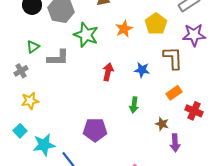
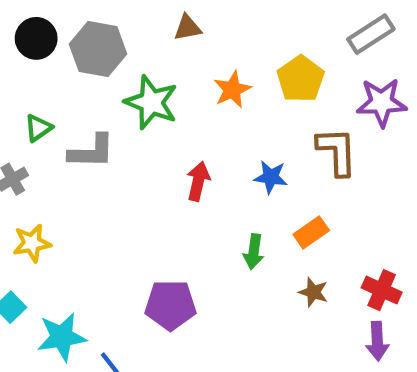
orange rectangle: (174, 93) -> (311, 232), moved
red cross: (194, 111) -> (382, 290), moved
purple arrow: (175, 143) -> (377, 341), moved

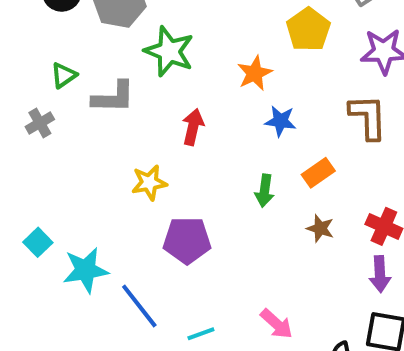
orange star: (232, 90) -> (255, 73), moved
brown L-shape: (337, 151) -> (368, 117), moved
red arrow: (198, 181) -> (193, 127), moved
yellow star: (32, 243) -> (149, 183), moved

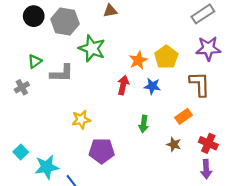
yellow pentagon: (308, 30) -> (166, 57), moved
red arrow: (193, 127) -> (123, 85), moved
orange rectangle: (318, 173) -> (184, 116), moved

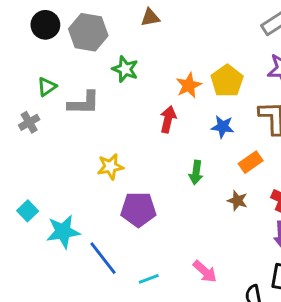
green star: (92, 48) -> (125, 69), size x0.7
blue star: (152, 86) -> (223, 127), moved

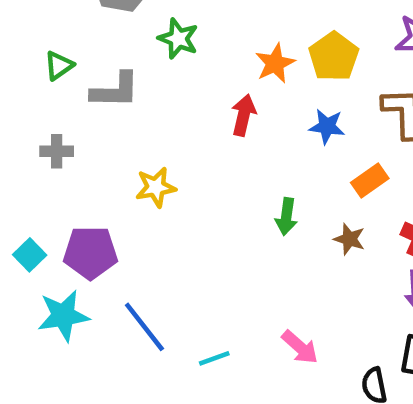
gray cross: (29, 122) -> (57, 151), moved, turned 30
green arrow: (196, 173) -> (286, 217), moved
purple pentagon: (138, 209) -> (90, 253), moved
cyan star: (63, 232) -> (63, 316), moved

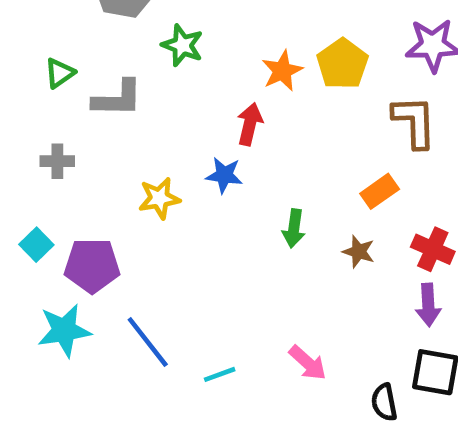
blue star: (327, 126) -> (224, 175), moved
cyan square: (30, 255) -> (36, 245), moved

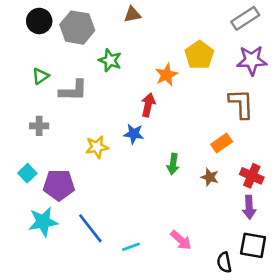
yellow pentagon: (342, 64) -> (199, 55), moved

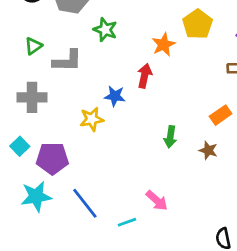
gray cross: (39, 126) -> (32, 97), size x1.5
blue star: (134, 134) -> (115, 96), moved
pink arrow: (181, 240) -> (157, 201), moved

